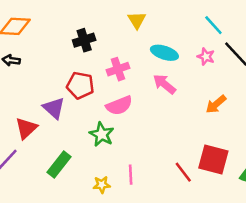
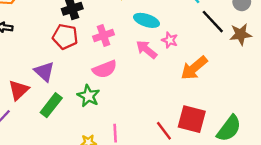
pink star: (206, 57) -> (170, 40), moved
red pentagon: (80, 85) -> (65, 37), moved
orange arrow: (216, 104) -> (194, 68), size x1.4
green rectangle: (59, 165) -> (51, 105), moved

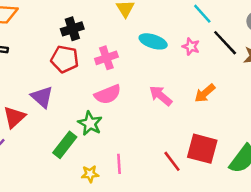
pink star: (170, 40) -> (191, 46), moved
pink arrow: (146, 49) -> (161, 96), moved
orange arrow: (194, 68) -> (205, 93), size x0.7
green rectangle: (51, 105) -> (65, 145), moved

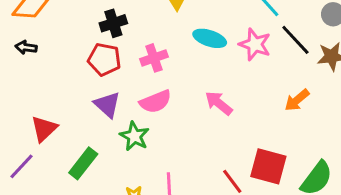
pink star: (191, 46) -> (255, 44), size x1.5
orange arrow: (205, 93) -> (297, 100), moved
purple triangle: (42, 97) -> (107, 105), moved
green rectangle: (65, 145) -> (83, 163), moved

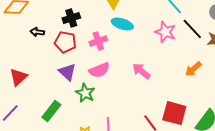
cyan ellipse: (210, 38) -> (122, 24), moved
black arrow: (26, 47) -> (37, 32), moved
red triangle: (44, 129) -> (18, 77), moved

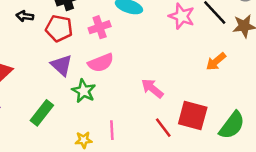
pink arrow: (141, 71) -> (152, 88), moved

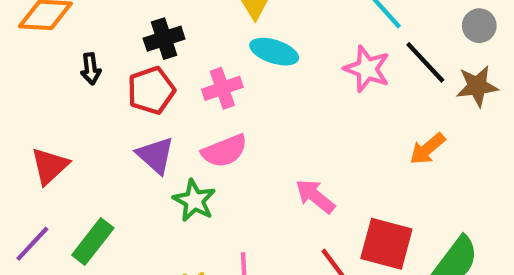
black arrow: (25, 16) -> (91, 69), turned -105
red pentagon: (59, 28) -> (151, 90), turned -30
green rectangle: (42, 113) -> (93, 242), moved

